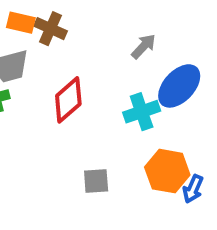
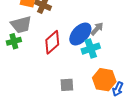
gray arrow: (144, 46) -> (97, 29), moved
blue ellipse: (179, 86) -> (80, 34), moved

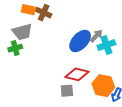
red diamond: (52, 42) -> (77, 74), moved, turned 55
cyan cross: (91, 49) -> (106, 45), moved

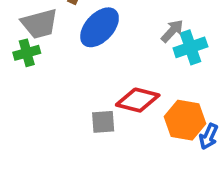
blue ellipse: (80, 41) -> (100, 27), moved
gray square: (67, 91) -> (103, 122), moved

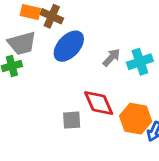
gray arrow: (172, 31) -> (111, 57), moved
red diamond: (138, 100) -> (99, 103), turned 52

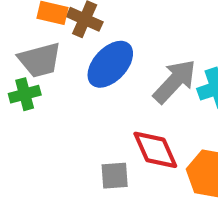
gray arrow: (111, 57) -> (175, 81), size x1.6

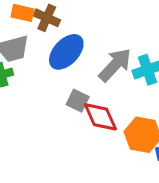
gray square: (115, 176) -> (78, 101), moved, turned 30

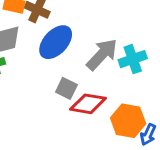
red diamond: (100, 117) -> (88, 104), turned -57

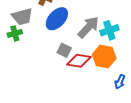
orange hexagon: (128, 121) -> (104, 57), moved

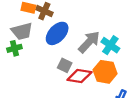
cyan cross: (109, 30) -> (110, 45), turned -36

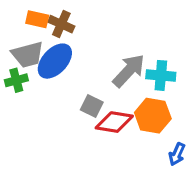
blue ellipse: (57, 33) -> (55, 61), moved
cyan cross: (110, 45) -> (161, 75), turned -30

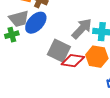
gray square: (92, 106) -> (59, 51), size x1.6

